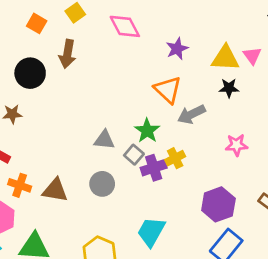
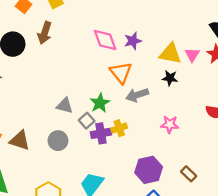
pink diamond: (125, 26) -> (105, 40), moved

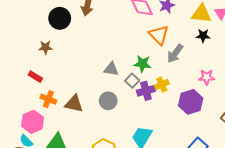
gray arrow: (137, 95) -> (175, 53), turned -30
green star: (100, 103) -> (142, 64), turned -30
purple hexagon: (149, 170) -> (191, 102), moved

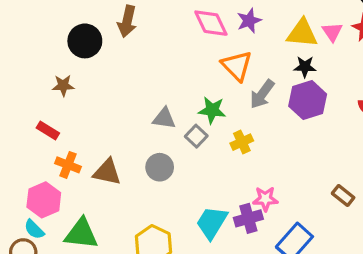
pink star: (207, 77) -> (265, 199), moved
purple cross: (146, 91) -> (248, 218), moved
purple hexagon: (191, 102) -> (308, 100), moved

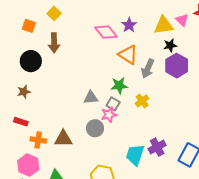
pink star: (265, 199) -> (109, 115), moved

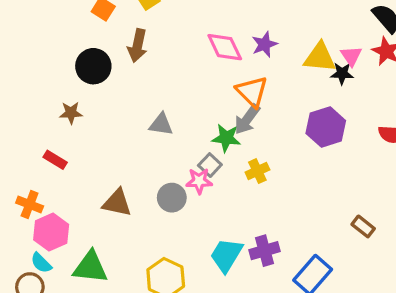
black star: (170, 45) -> (342, 73), moved
gray arrow: (148, 69) -> (247, 119), moved
gray triangle: (91, 98) -> (161, 124), moved
orange cross: (38, 140) -> (30, 204), moved

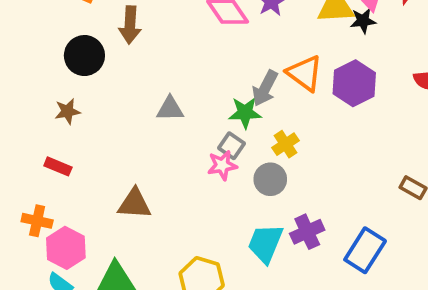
orange triangle: (252, 92) -> (305, 73), moved
gray circle: (172, 198) -> (270, 179), moved

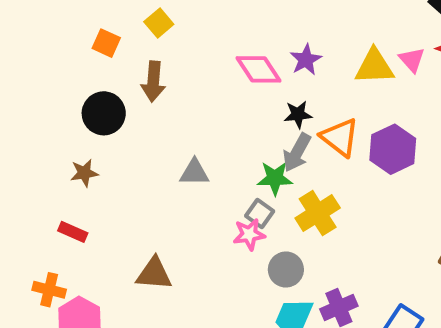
black star: (363, 21) -> (298, 114), moved
yellow cross: (285, 144) -> (318, 213), size x1.5
gray circle: (270, 179) -> (286, 270), moved

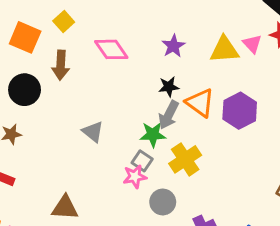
orange square: (106, 43) -> (25, 37), size x1.5
pink diamond: (258, 69) -> (111, 49), moved
gray triangle: (194, 172) -> (93, 132), turned 40

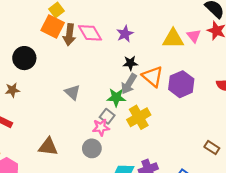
orange square: (25, 37) -> (53, 27), moved
purple star: (173, 46) -> (125, 34), moved
brown arrow: (61, 65) -> (69, 35), moved
gray circle: (163, 202) -> (92, 148), moved

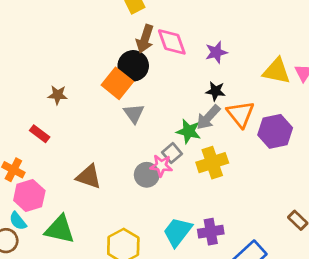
orange square: (53, 27) -> (117, 83), moved
black circle: (24, 58) -> (133, 66), moved
gray circle: (92, 148) -> (147, 175), moved

